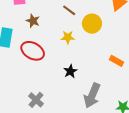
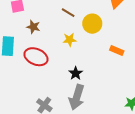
orange rectangle: (116, 61) -> (117, 51), moved
gray arrow: (92, 96) -> (77, 97), moved

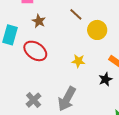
yellow star: (70, 40) -> (78, 61), moved
black star: (76, 73) -> (105, 79), moved

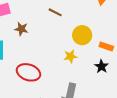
yellow circle: (97, 30) -> (82, 35), moved
red ellipse: (35, 51) -> (28, 72), moved

